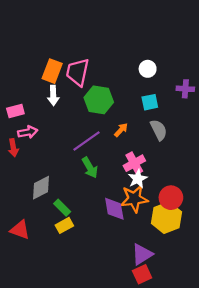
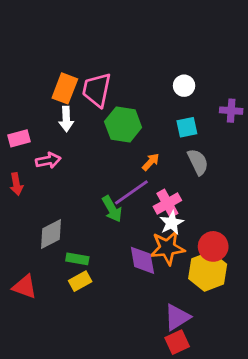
pink arrow: (28, 132) -> (48, 161), moved
purple line: (87, 141) -> (131, 192), moved
green rectangle: (62, 208) -> (77, 259), turned -35

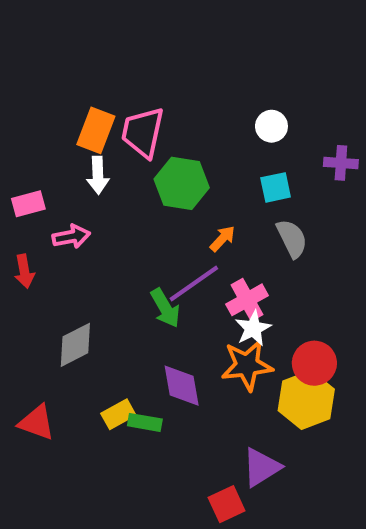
green rectangle: (77, 259) -> (145, 422), moved
purple diamond: (142, 260) -> (182, 386), moved
red square: (177, 342) -> (227, 504), moved

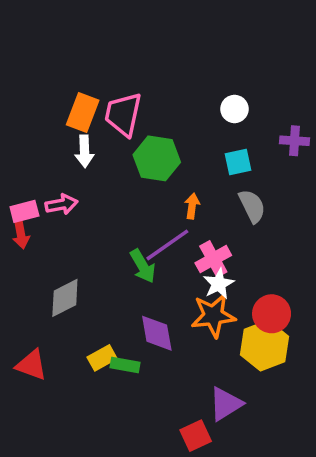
pink rectangle: (28, 204) -> (24, 211), moved
orange arrow: (222, 239) -> (192, 206), turned -35

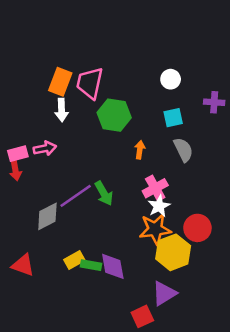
purple line: (167, 245) -> (76, 196), moved
purple diamond: (157, 333) -> (113, 266), moved
yellow hexagon: (264, 346) -> (173, 252), moved

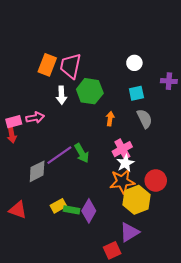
white arrow: (62, 110) -> (61, 95), moved
purple diamond: (113, 266) -> (89, 211), turned 40

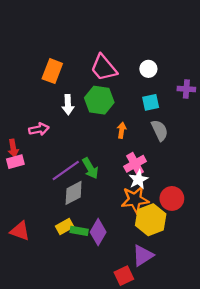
pink trapezoid: (71, 66) -> (104, 68), moved, turned -52
pink rectangle: (14, 122) -> (15, 162), moved
gray diamond: (37, 171) -> (74, 193), moved

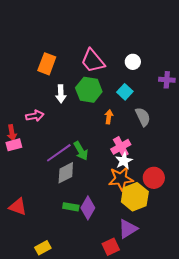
cyan square: (151, 102) -> (125, 92), moved, turned -35
yellow rectangle: (65, 226) -> (43, 248), moved

